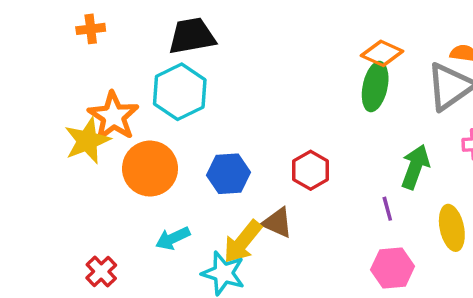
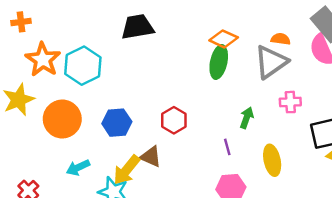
black trapezoid: (192, 36) -> (137, 27), moved
orange star: (113, 116) -> (43, 60), moved
green arrow: (415, 167) -> (247, 118), size x0.7

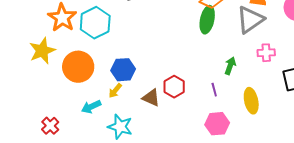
red hexagon: (174, 120) -> (174, 87), moved
yellow arrow: (127, 170) -> (115, 91), moved, size x0.6

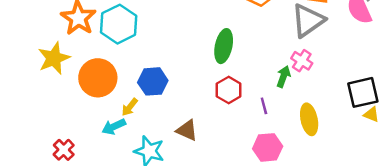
green ellipse: (207, 20) -> (224, 46), moved
pink cross: (266, 53) -> (302, 61), moved, turned 36
red hexagon: (174, 87) -> (229, 90), moved
yellow arrow: (115, 91) -> (130, 107), moved
brown triangle: (151, 98) -> (187, 130), moved

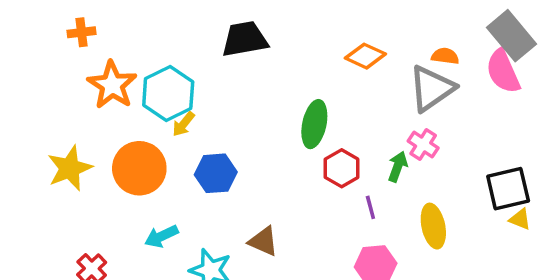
yellow star: (54, 58) -> (70, 168), moved
red hexagon: (229, 90) -> (342, 168), moved
yellow arrow: (130, 107) -> (183, 124), moved

